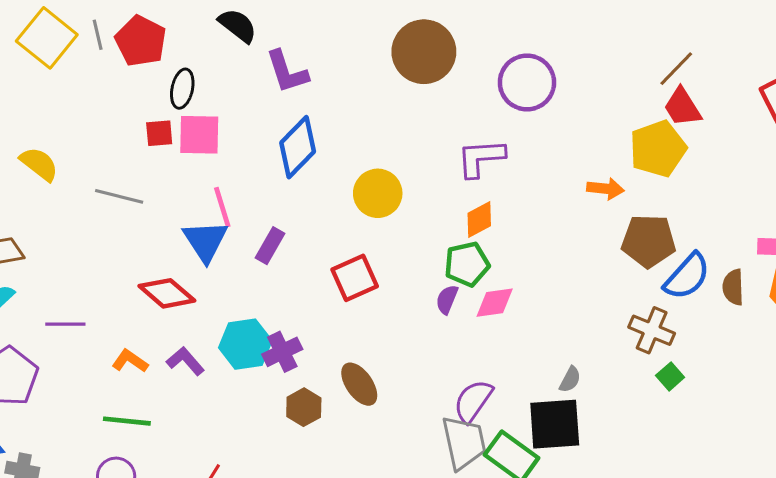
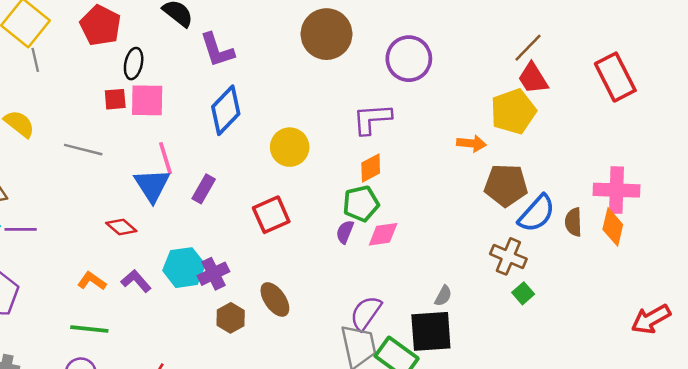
gray line: (98, 35) -> (35, 60), moved
red diamond: (167, 293) -> (121, 227), size x0.7
purple line: (65, 324) -> (21, 229), moved

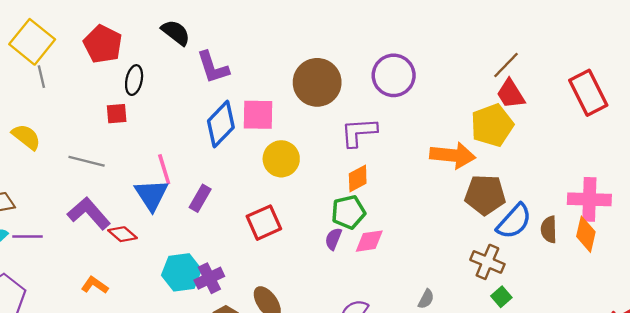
brown circle: (327, 34) -> (317, 82), moved
pink square: (147, 100) -> (258, 115), moved
orange arrow: (472, 143) -> (453, 155), size x1.6
purple L-shape: (136, 281) -> (89, 213), moved, size x1.5

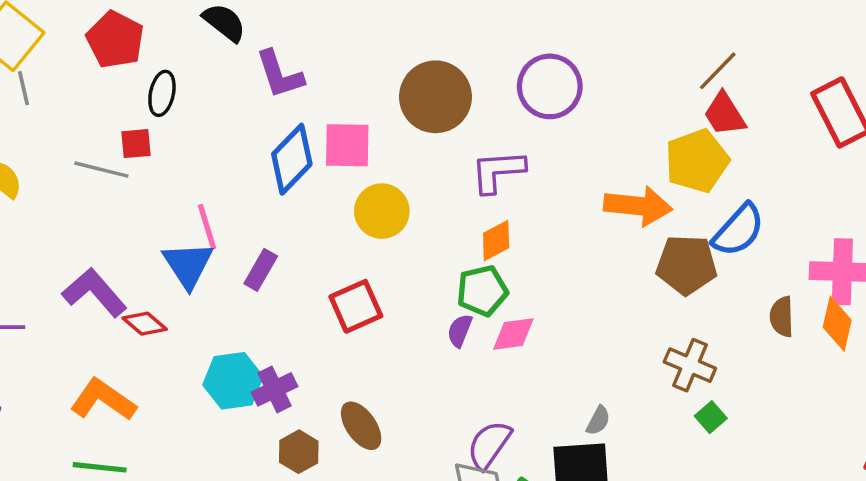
gray line: (87, 161) -> (101, 170), moved
blue semicircle: (514, 221) -> (738, 230), moved
orange L-shape: (95, 285) -> (103, 400), size x1.6

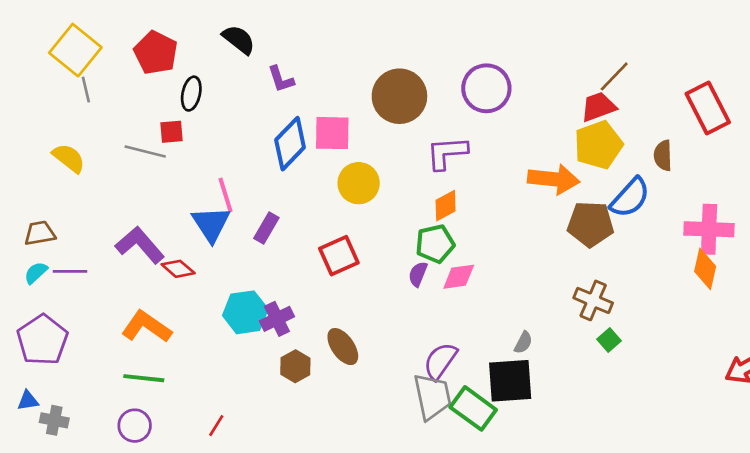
purple L-shape: (280, 74) -> (281, 79), size x0.7
red trapezoid: (725, 114) -> (598, 107), moved, turned 102
brown semicircle: (782, 317) -> (663, 155), moved

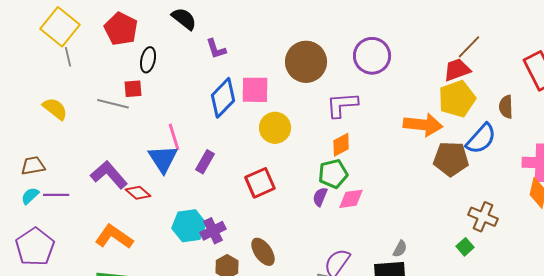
brown cross: (593, 300) -> (483, 217), moved

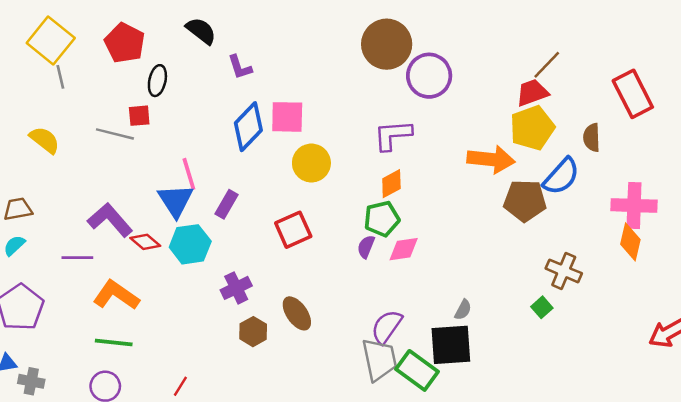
brown circle: (306, 62) -> (387, 44), moved
purple line: (56, 195) -> (77, 258), moved
cyan hexagon: (189, 226) -> (190, 244), moved

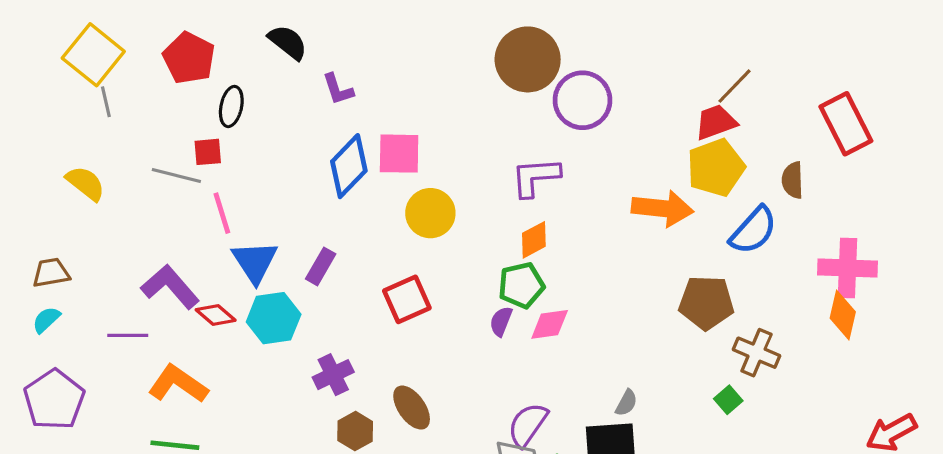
pink line: (189, 174) -> (222, 213), moved
brown pentagon: (525, 201) -> (706, 302), moved

